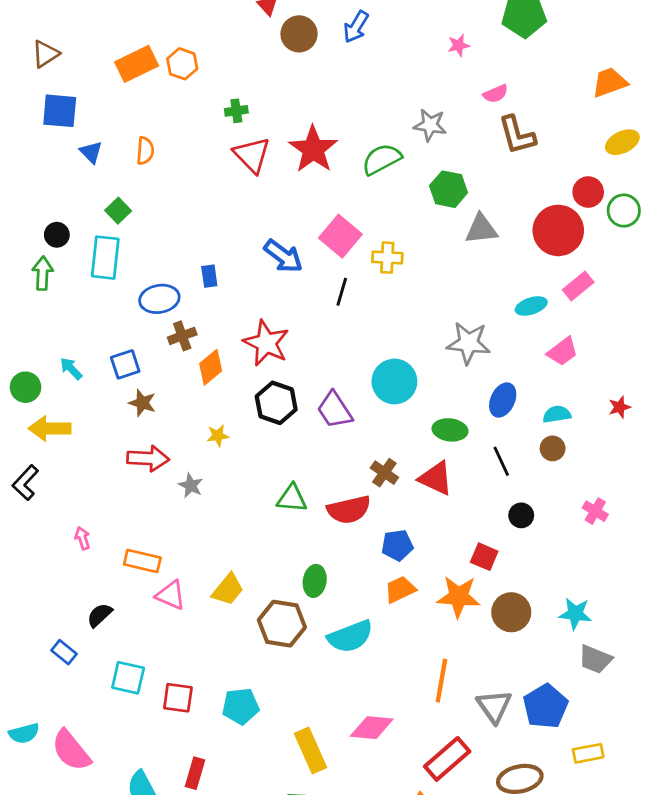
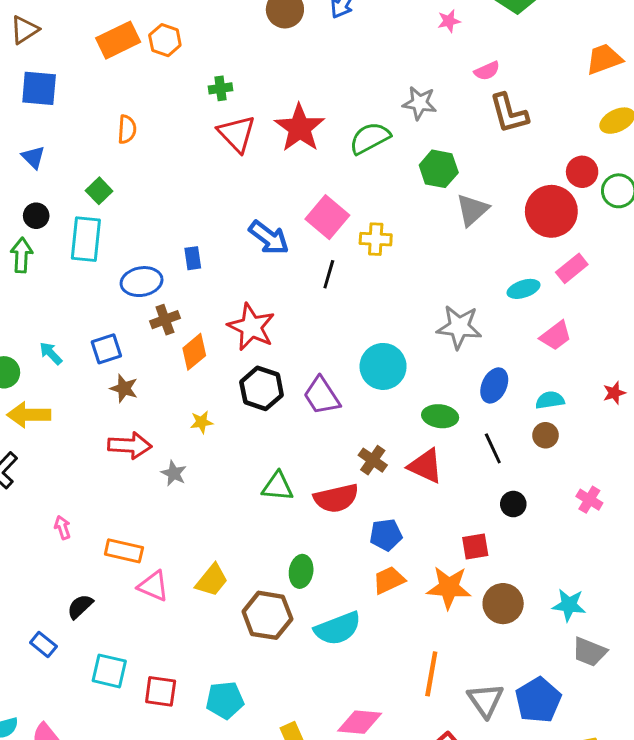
blue triangle: (91, 152) -> (33, 157), moved
gray triangle: (481, 229) -> (472, 210), turned -36
red square: (484, 557) -> (475, 546), turned -32

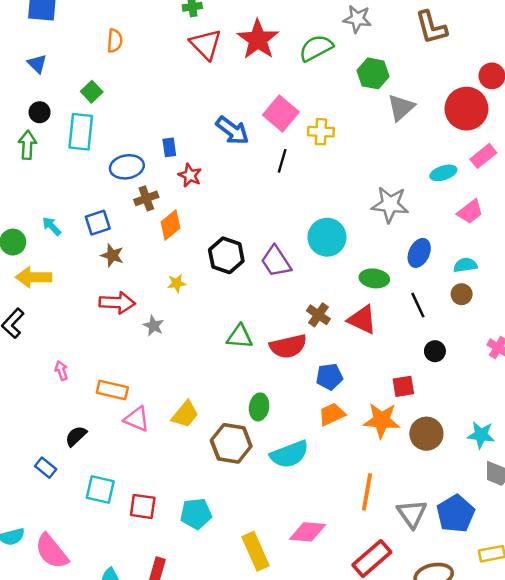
red star: (251, 327) -> (190, 175), moved, size x0.6

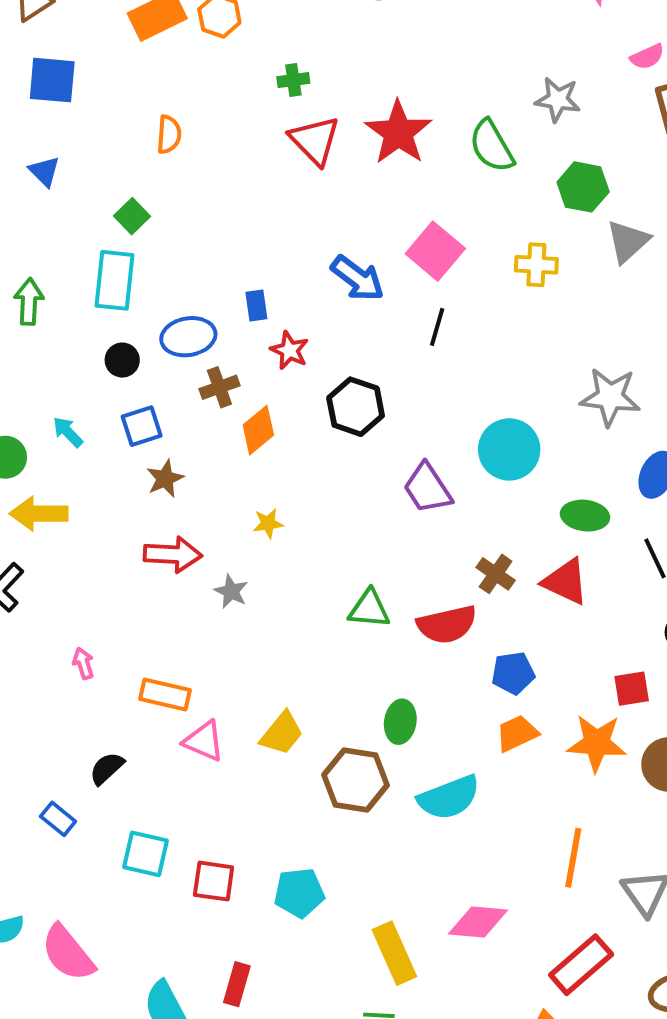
green semicircle: (316, 48) -> (492, 146), turned -92
black circle: (40, 112) -> (122, 360), moved
yellow cross: (321, 132) -> (536, 265), moved
brown star: (112, 255) -> (165, 479), turned 30
black hexagon: (226, 255) -> (356, 407), moved

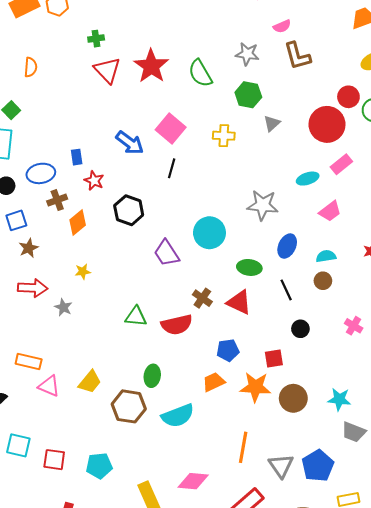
gray star: (558, 99) -> (247, 54), moved
gray triangle: (628, 241) -> (272, 123), size x0.7
blue pentagon: (513, 673) -> (228, 350), moved

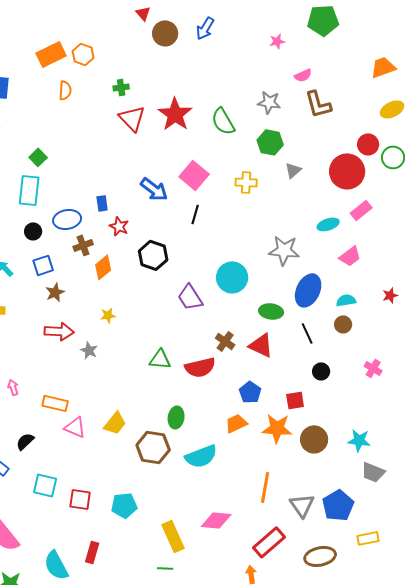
orange semicircle: (31, 67) -> (65, 90), moved
blue ellipse: (287, 246) -> (308, 290), size x1.4
blue pentagon: (228, 350) -> (250, 392), turned -30

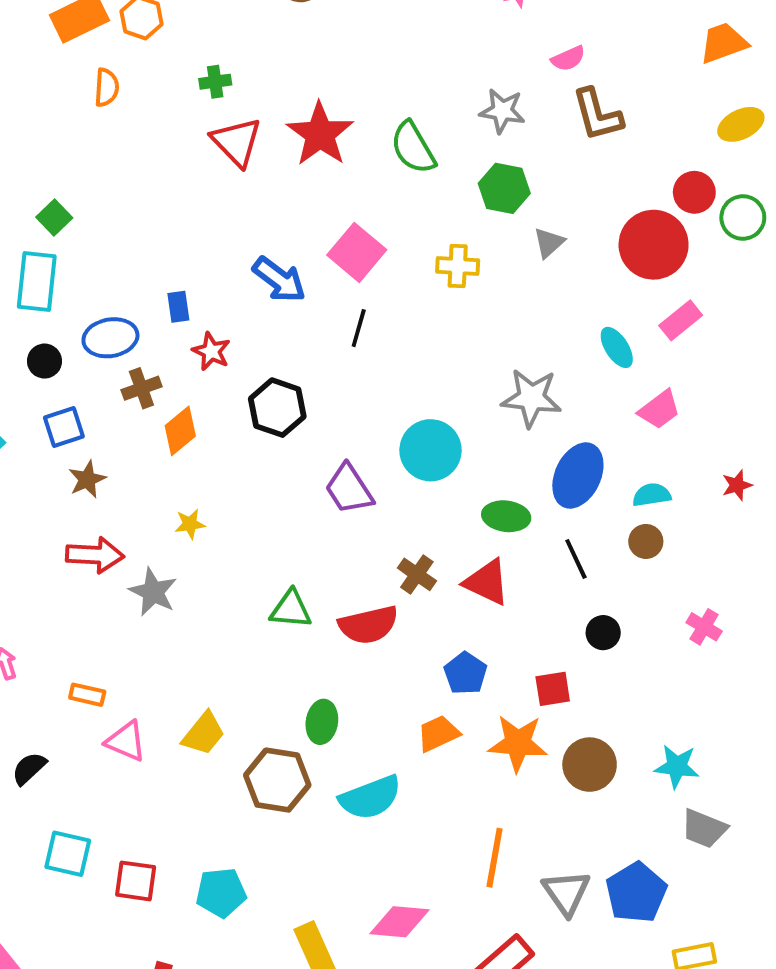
cyan ellipse: (328, 224) -> (617, 347), turned 75
gray star: (89, 350) -> (153, 592), size x1.4
orange rectangle: (55, 403) -> (87, 695), size x0.7

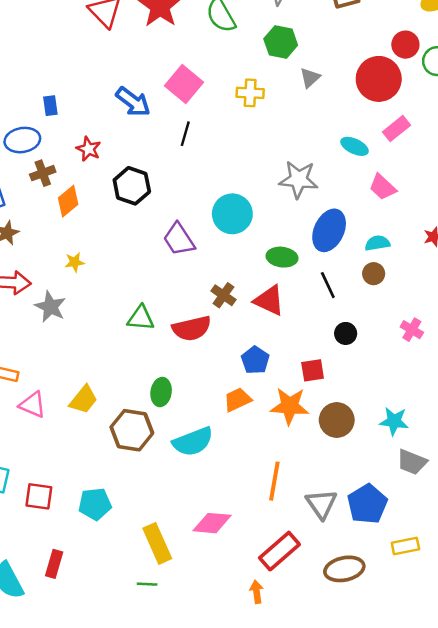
blue rectangle: (178, 307) -> (50, 106), moved
cyan ellipse: (617, 347) -> (355, 146), turned -32
pink trapezoid: (659, 410) -> (383, 187), turned 80

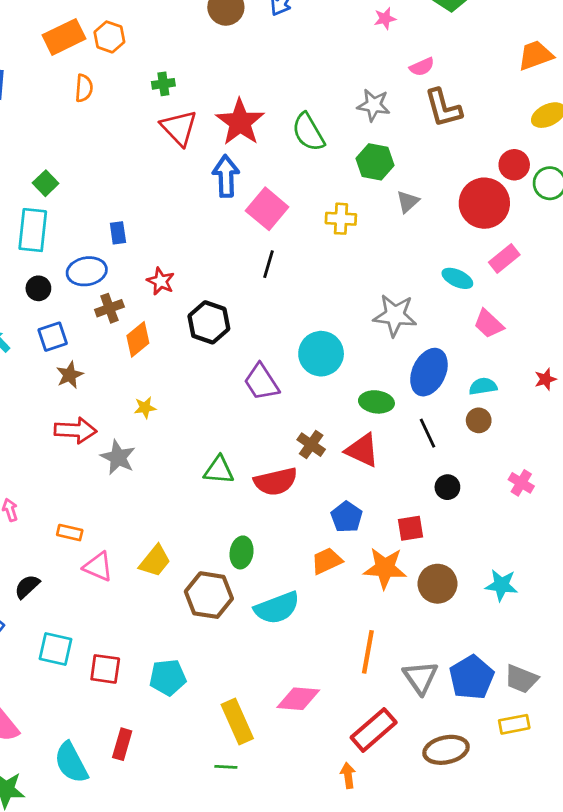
blue arrow: (133, 102) -> (226, 176), moved, turned -129
gray trapezoid: (412, 462) -> (521, 679), moved

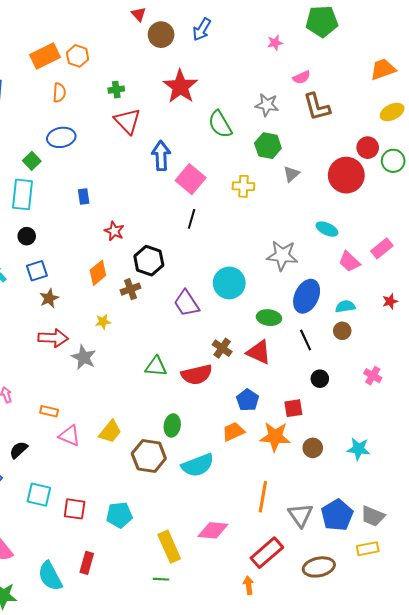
red star: (240, 122) -> (180, 87), moved
pink rectangle: (504, 258) -> (382, 248), moved
blue ellipse: (87, 271) -> (61, 137), moved
brown cross: (109, 308) -> (130, 289), moved
brown circle: (437, 584) -> (313, 448), size x0.7

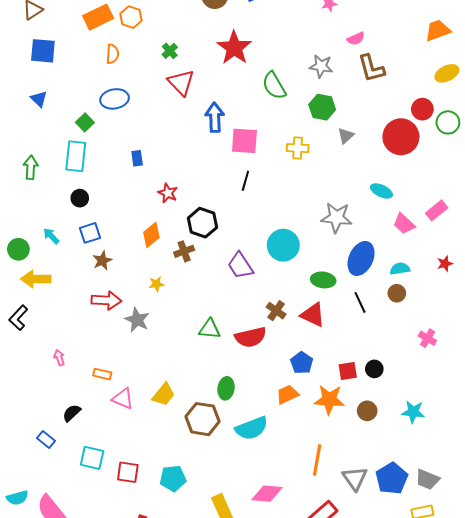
green cross: (116, 90) -> (170, 51), turned -35
pink square: (191, 179) -> (244, 141), turned -36
black circle: (320, 379) -> (374, 369), moved

